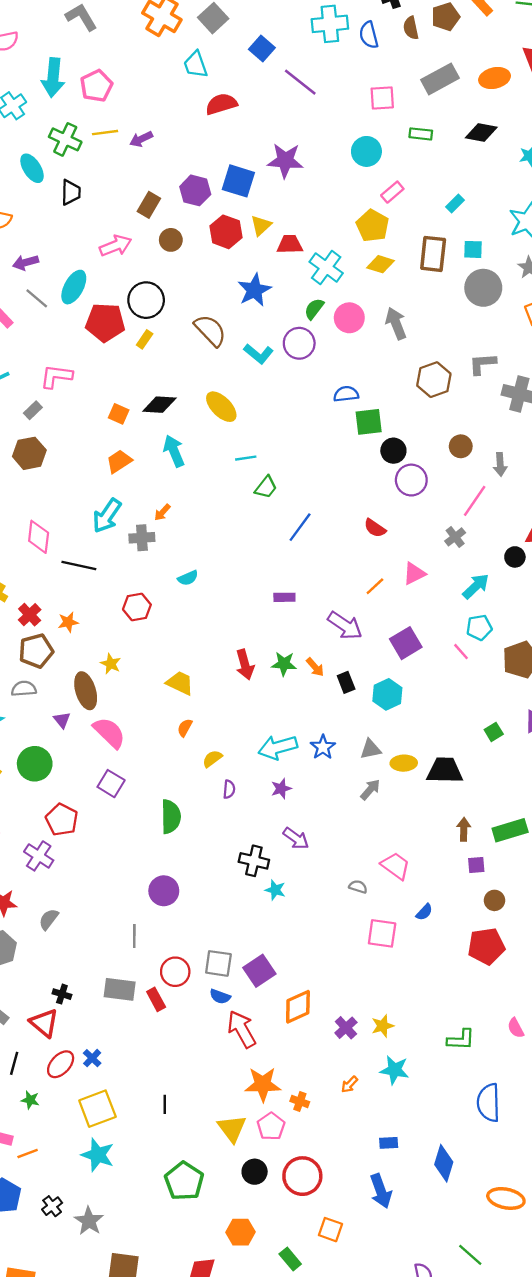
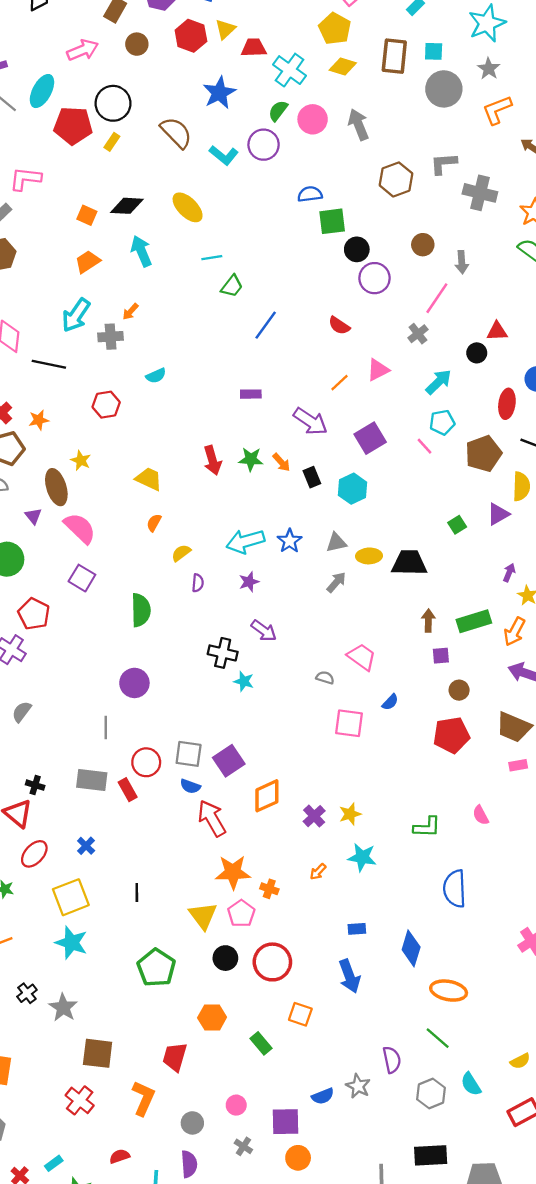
blue cross: (92, 1058) -> (86, 846), moved
orange ellipse: (506, 1198) -> (449, 991), moved

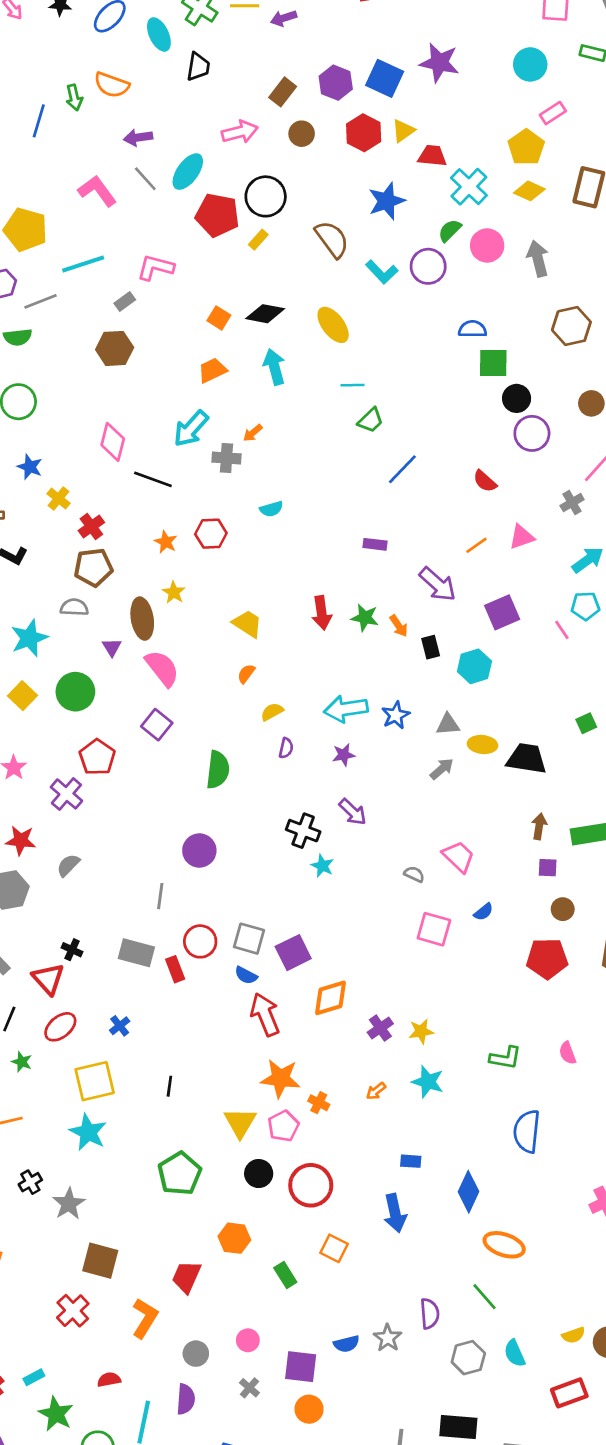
orange star: (39, 420) -> (166, 542), moved, turned 30

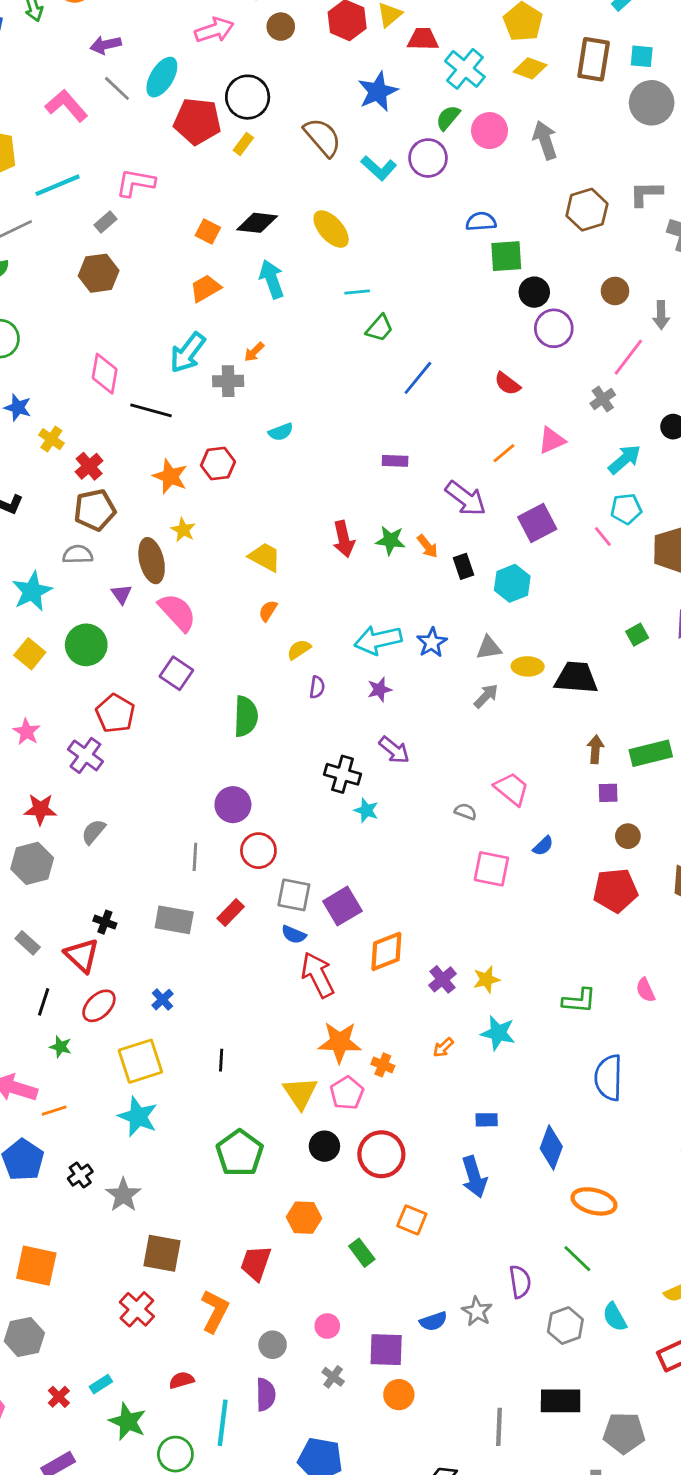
orange star: (166, 542) -> (170, 476), size x1.4
red circle: (200, 941) -> (258, 851), moved
red rectangle: (175, 969) -> (231, 912), moved, turned 70

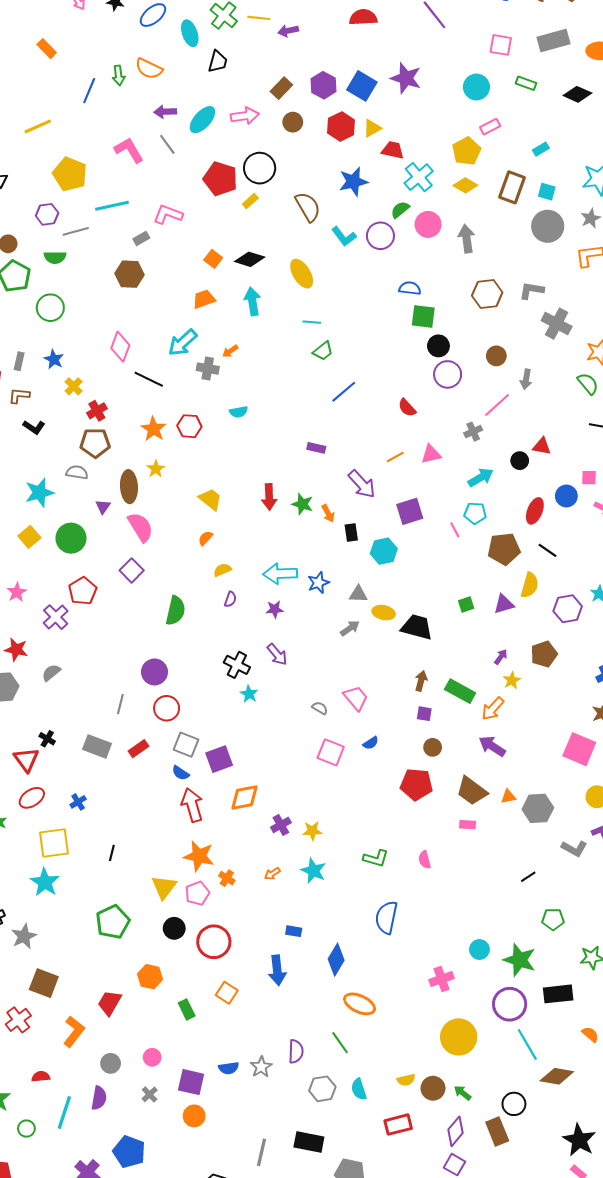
cyan ellipse: (162, 77) -> (202, 120), moved
green rectangle: (651, 753) -> (460, 691), turned 32
green circle: (175, 1454) -> (26, 1129), size x0.7

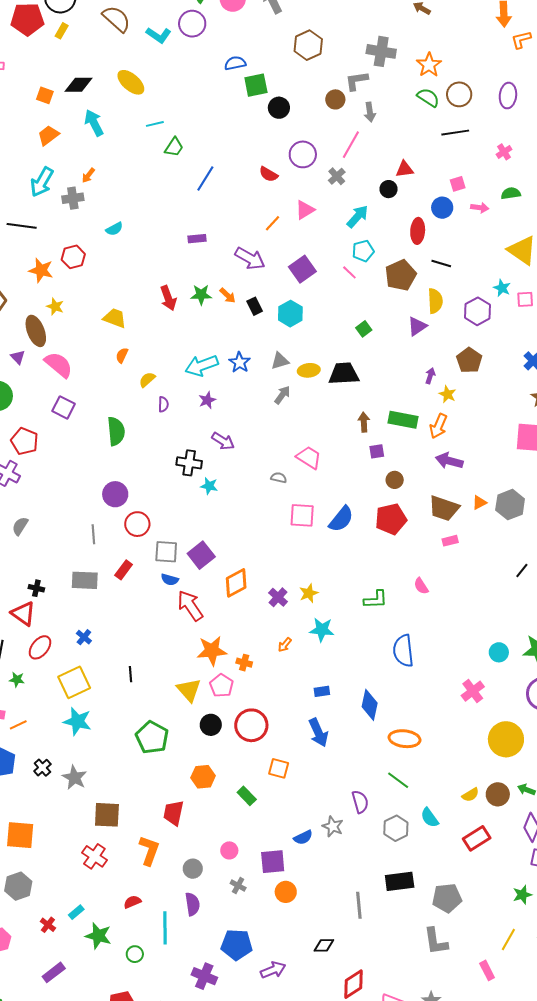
gray L-shape: (531, 290) -> (357, 81), moved
purple circle: (448, 374) -> (303, 154), moved
green square: (466, 605) -> (364, 329), moved
blue semicircle: (371, 743) -> (341, 519), moved, size x1.8

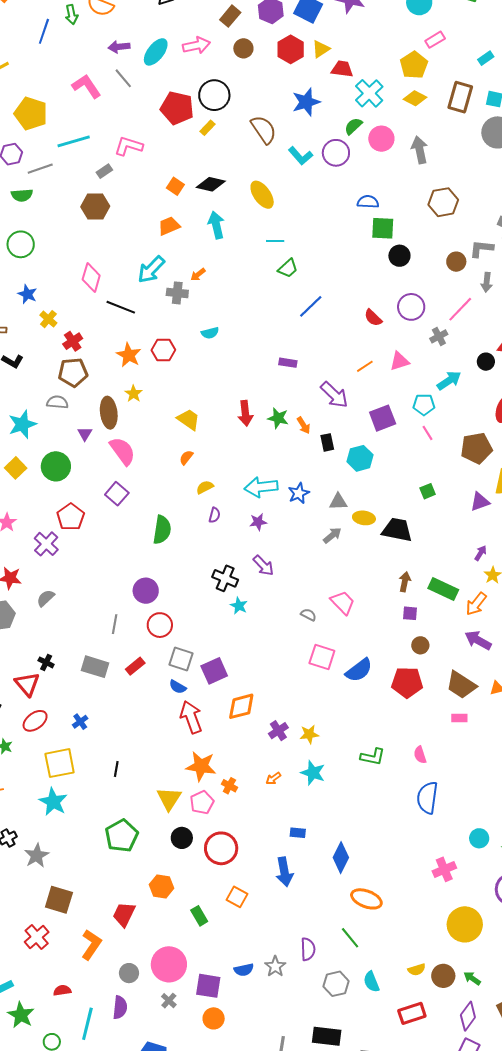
cyan pentagon: (363, 251) -> (424, 404), moved
blue semicircle: (403, 651) -> (427, 798), moved
pink circle: (229, 850) -> (169, 964), size x2.0

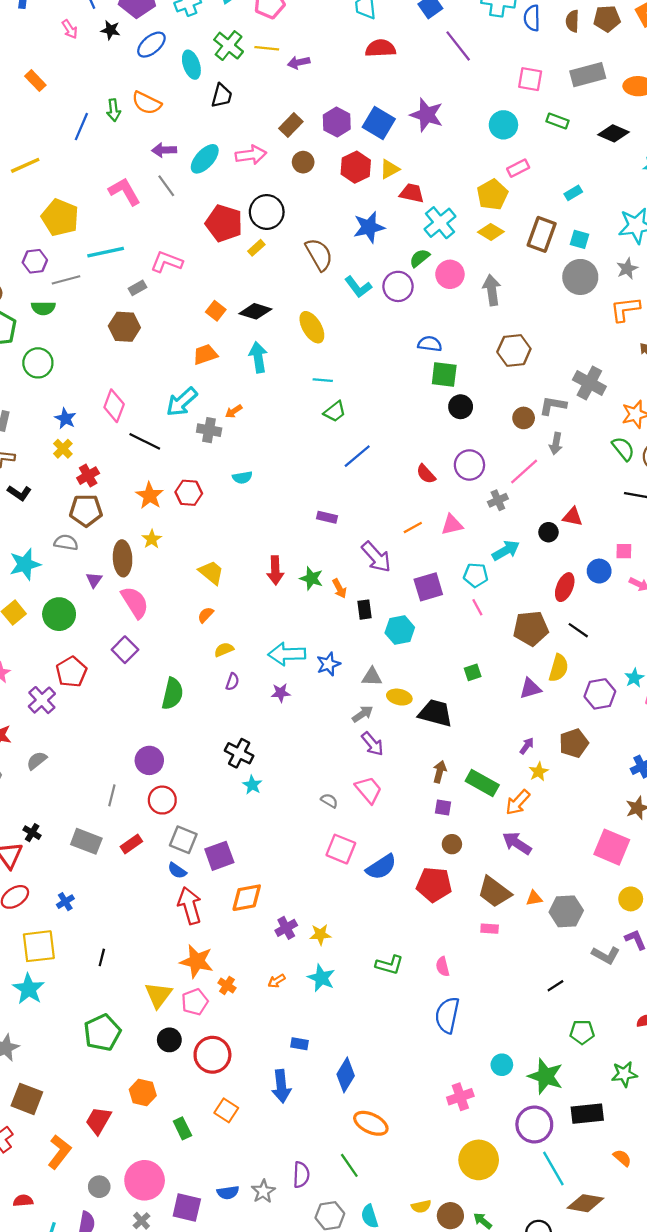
blue star: (27, 294) -> (65, 418), moved
purple arrow: (263, 566) -> (372, 744), moved

